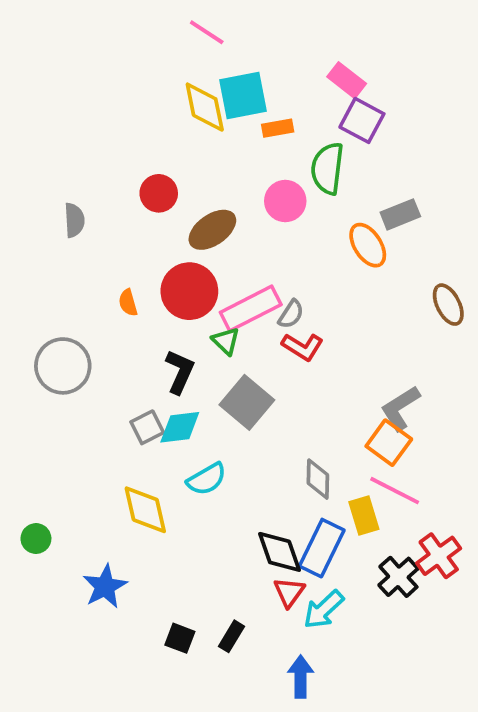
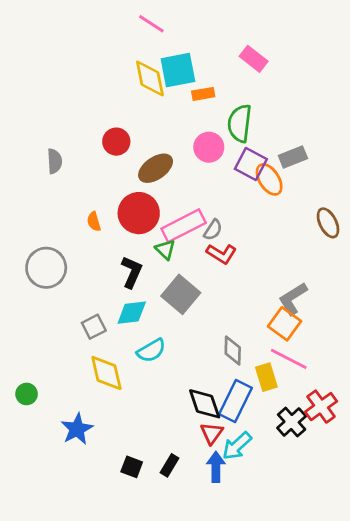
purple square: (362, 120) -> (251, 164), moved
gray square: (147, 427) -> (94, 327), moved
blue arrow: (301, 677) -> (216, 467), moved

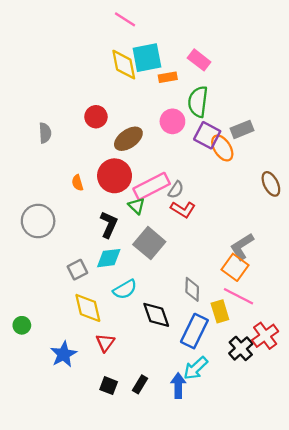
pink rectangle: (254, 59) -> (199, 60), moved
black diamond: (205, 404) -> (156, 315), moved
red triangle: (212, 433) -> (105, 343), moved

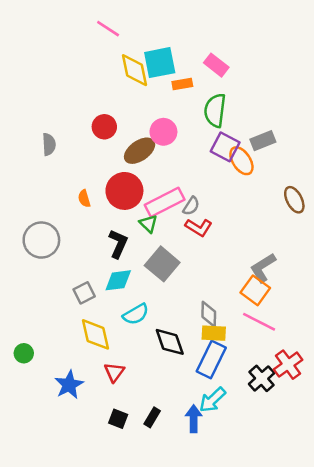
pink line: (125, 19) -> (108, 29), moved
pink circle: (172, 121) -> (163, 132), moved
yellow rectangle: (220, 311) -> (214, 333), moved, turned -70

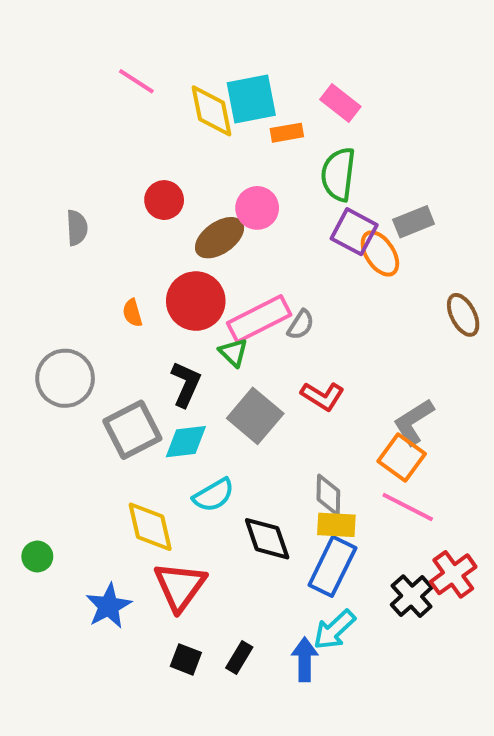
pink line: (108, 29) -> (136, 81), moved
red L-shape: (199, 227) -> (322, 396), moved
gray square: (84, 293) -> (132, 430), moved, size x1.6
red triangle: (114, 372) -> (180, 586), size x1.6

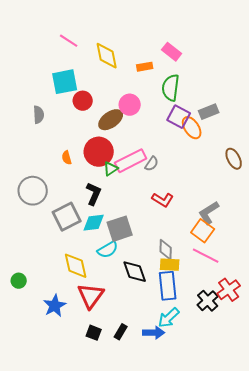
cyan square: (251, 99) -> (65, 82), moved
green triangle: (233, 353) -> (111, 169), moved, turned 42
gray square: (255, 416) -> (120, 229), moved, turned 32
blue rectangle: (332, 566) -> (168, 286), turned -32
blue arrow: (305, 659) -> (154, 333), turned 90

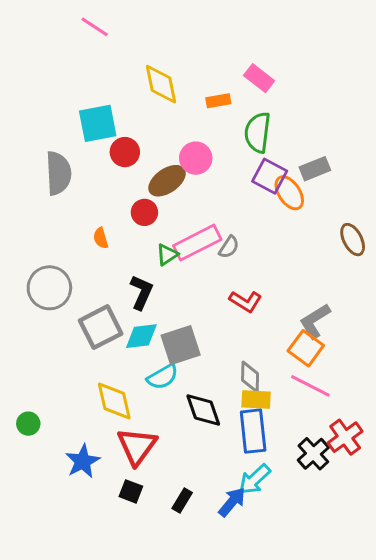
pink line: (69, 41) -> (95, 27), moved
gray semicircle: (39, 115) -> (58, 173), size x1.6
red circle: (99, 152) -> (144, 212), moved, size x0.6
black square: (94, 333) -> (131, 491), moved
blue arrow: (154, 333) -> (232, 502), turned -50

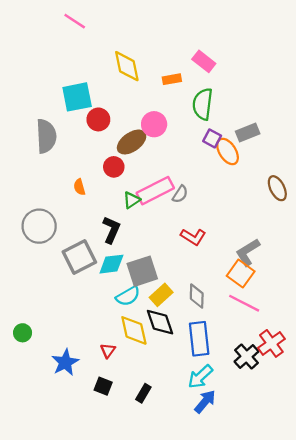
purple square: (270, 176) -> (212, 138), size x0.7
yellow rectangle: (256, 399) -> (161, 295), moved, turned -45
yellow diamond: (114, 401) -> (134, 330), moved
red triangle: (137, 446) -> (108, 351), size x0.5
blue arrow: (232, 502) -> (205, 402), moved

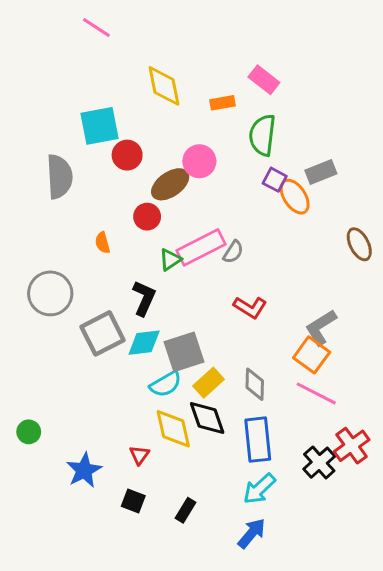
blue arrow: (205, 402) -> (252, 533), moved

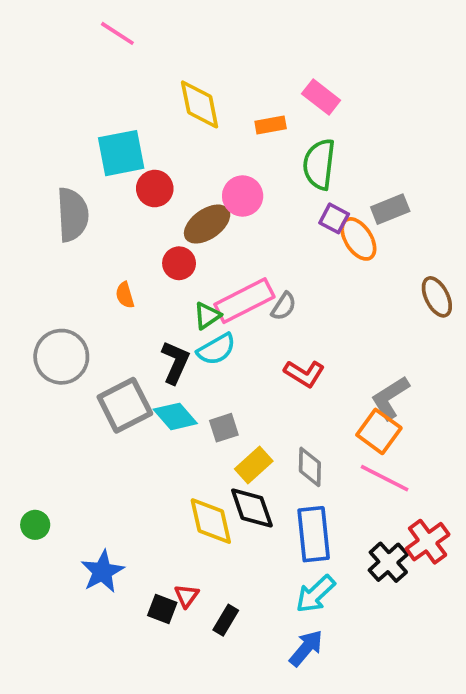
cyan diamond: (144, 343) -> (175, 416), turned 56
gray square: (184, 352) -> (224, 428), size x0.6
cyan semicircle: (166, 384) -> (216, 349), moved
red triangle: (139, 455) -> (187, 596), moved

